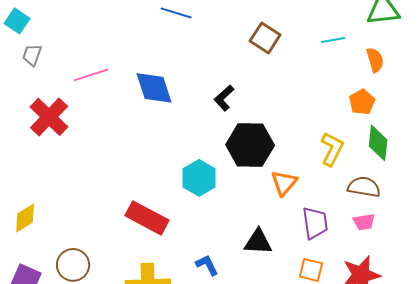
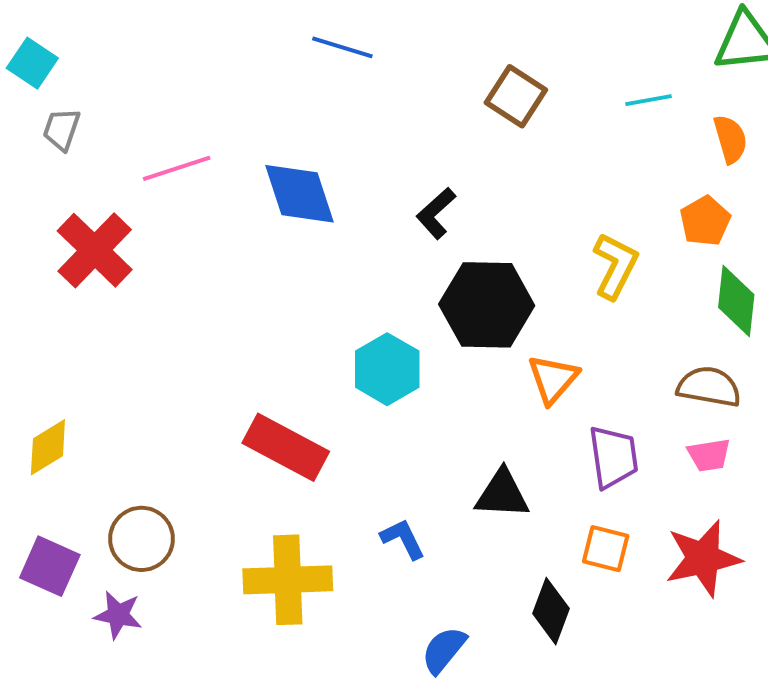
yellow L-shape: (332, 149) -> (615, 266), moved

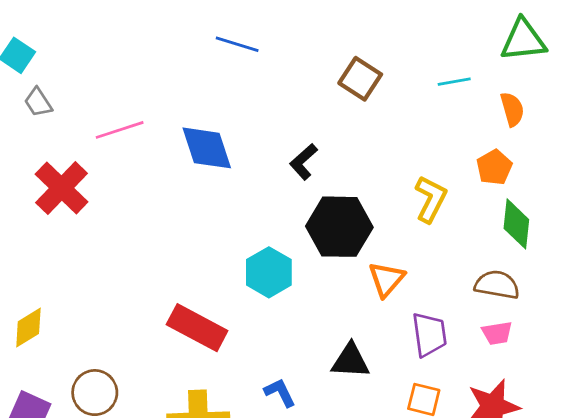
gray trapezoid: (62, 129) -> (38, 102), turned -52

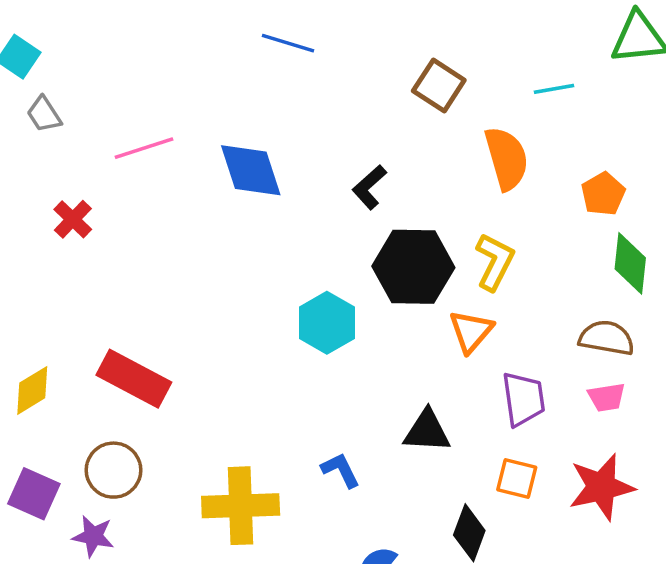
orange semicircle: (512, 109) -> (507, 158), moved, size x1.5
red cross: (62, 188) -> (73, 219), size x0.6
yellow L-shape: (431, 199) -> (495, 262), moved
red rectangle: (197, 328) -> (134, 379), moved

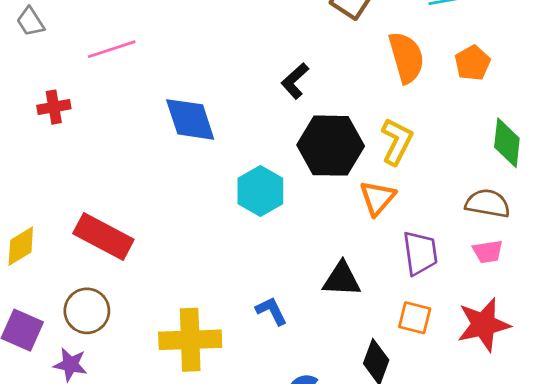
blue diamond: (251, 170) -> (190, 119), moved
orange pentagon: (603, 194) -> (472, 63), moved
red cross: (73, 219) -> (54, 107), turned 36

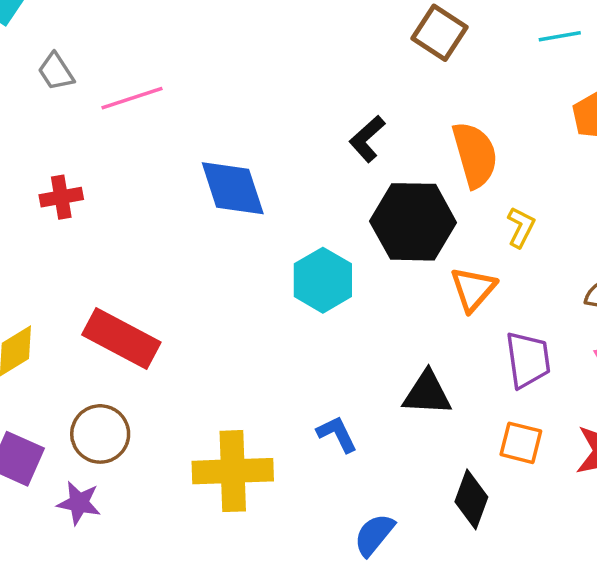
gray trapezoid: (30, 22) -> (56, 72), moved
orange semicircle: (406, 57) -> (475, 155), moved
red cross: (54, 107) -> (61, 197), moved
yellow L-shape: (397, 141) -> (521, 227), moved, size x0.7

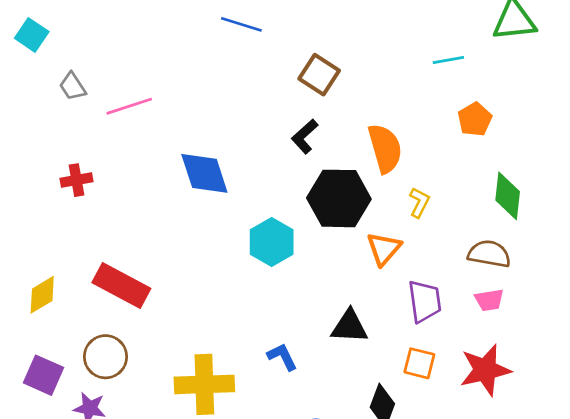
brown square: (440, 33) -> (319, 75), moved

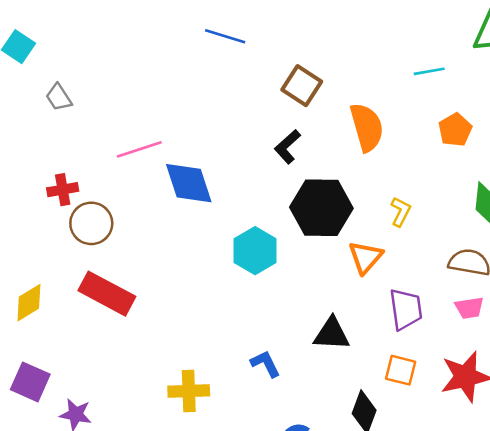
pink line: (129, 106) -> (139, 149), moved
orange semicircle: (385, 148) -> (367, 127), moved
brown circle: (105, 357) -> (91, 223), moved
yellow cross: (204, 384) -> (189, 391), size x0.7

